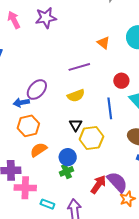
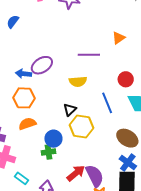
orange triangle: (103, 43) -> (119, 38), turned 32
blue line: (110, 108) -> (107, 103), turned -30

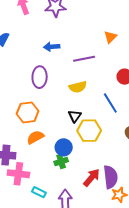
purple ellipse: (42, 65) -> (40, 77), turned -45
blue arrow: (23, 74) -> (52, 47), moved
purple semicircle: (95, 176) -> (111, 177), turned 30

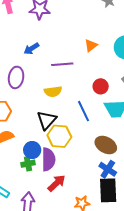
blue arrow: (52, 47) -> (31, 49), turned -35
black triangle: (75, 116) -> (47, 120), size x1.5
purple semicircle: (111, 177) -> (48, 159), moved

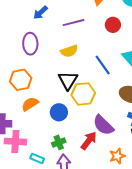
red circle: (101, 86) -> (113, 25), moved
purple semicircle: (48, 159) -> (103, 125), moved, turned 145
green cross: (28, 164) -> (59, 142), moved

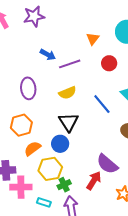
blue arrow: (40, 13) -> (48, 55), moved, turned -105
yellow hexagon: (83, 94) -> (50, 169), moved
blue circle: (59, 112) -> (60, 144), moved

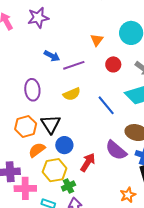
black triangle: (69, 122) -> (51, 124), moved
purple semicircle: (107, 164) -> (116, 150), moved
red arrow: (94, 181) -> (88, 162), moved

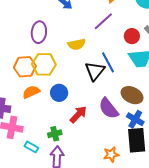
red circle: (113, 64) -> (132, 36), moved
purple line: (74, 65) -> (103, 21), moved, turned -35
black triangle: (51, 124) -> (95, 71), moved
yellow hexagon: (55, 170) -> (44, 64), moved

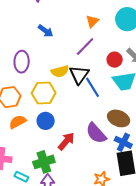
yellow hexagon: (44, 64) -> (44, 93), moved
black triangle: (95, 71) -> (79, 75), moved
green cross: (55, 134) -> (44, 162), size x1.5

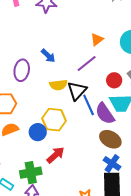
blue arrow: (46, 31) -> (48, 56), moved
yellow hexagon: (44, 93) -> (54, 120), moved
purple semicircle: (96, 133) -> (105, 114), moved

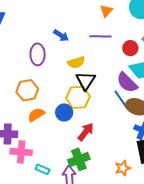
purple line: (87, 64) -> (100, 36), turned 50
black triangle: (77, 91) -> (86, 81), moved
blue line: (89, 105) -> (121, 100), moved
green cross: (31, 173) -> (79, 159), moved

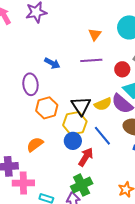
yellow semicircle: (76, 62) -> (103, 104), moved
orange hexagon: (27, 90) -> (47, 108), moved
blue line: (121, 100) -> (102, 136), moved
blue circle: (64, 112) -> (73, 141), moved

